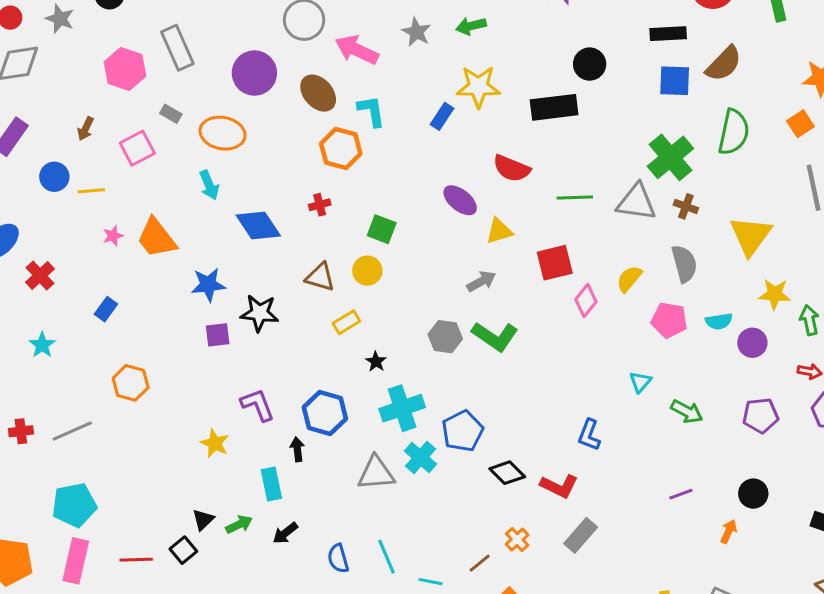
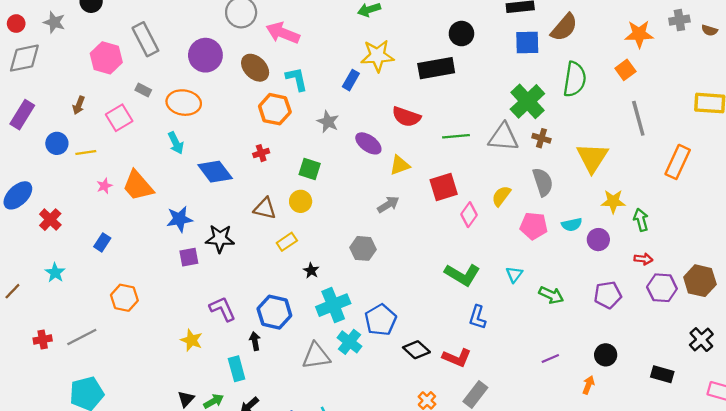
gray star: (416, 32) -> (328, 122), moved
green L-shape: (495, 336) -> (462, 275), moved

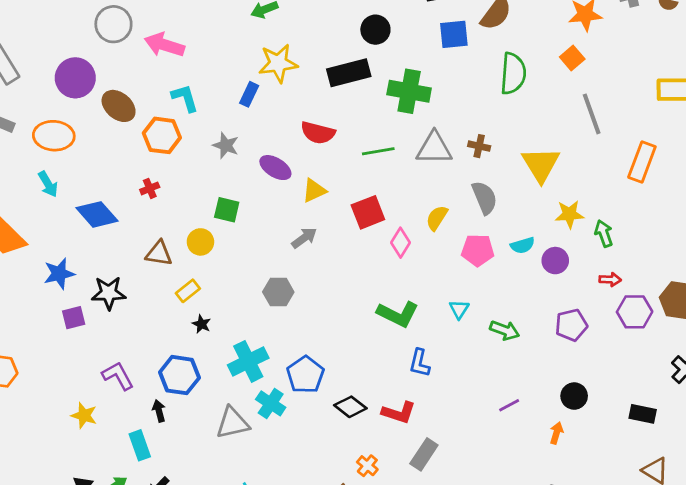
brown ellipse: (255, 68) -> (119, 106), moved
green cross: (527, 101) -> (409, 91), moved, turned -32
green square: (310, 169) -> (227, 210), moved
black star: (311, 271) -> (201, 324), moved

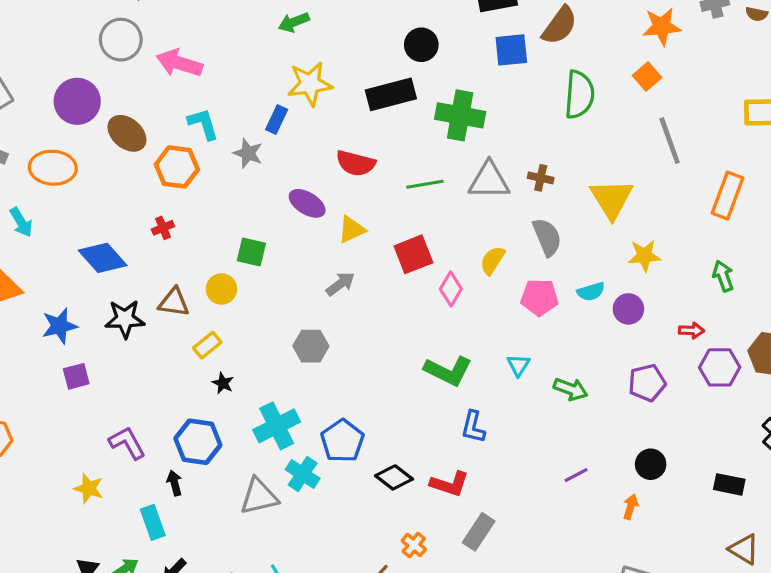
gray star: (226, 145) -> (248, 153), moved
cyan arrow: (48, 184) -> (21, 222), moved
green arrow: (604, 233) -> (723, 276), moved
black star: (109, 293) -> (125, 319), moved

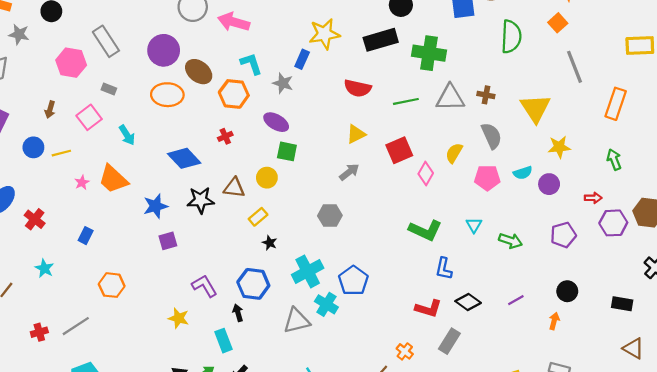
orange ellipse: (53, 168) -> (167, 95), moved
purple ellipse: (307, 203) -> (276, 122), moved
black diamond: (394, 477) -> (468, 302), moved

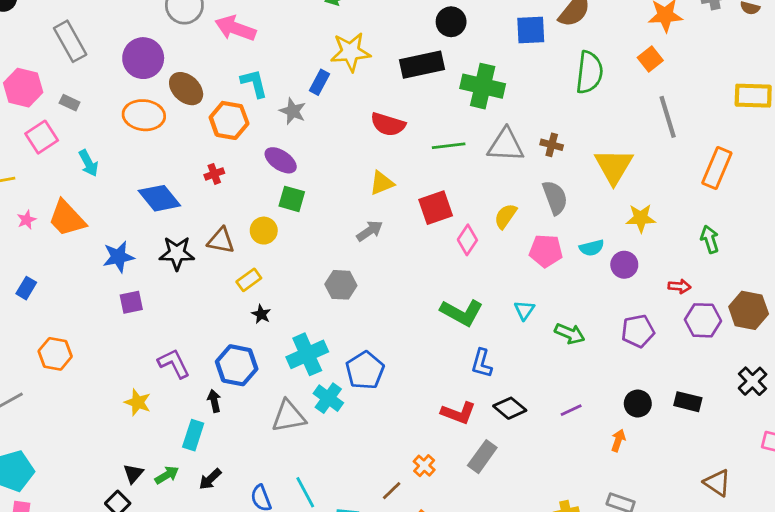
pink hexagon: (71, 63) -> (23, 88), moved
black rectangle: (622, 304) -> (688, 402), moved
cyan rectangle: (224, 341) -> (193, 435), turned 35

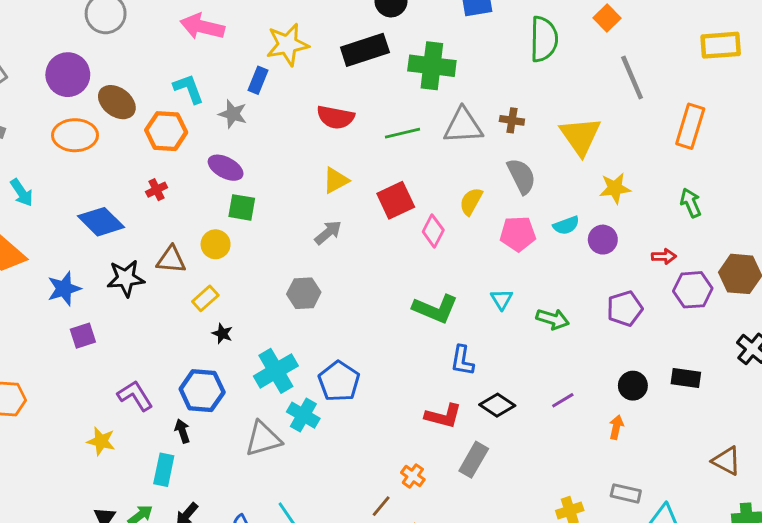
pink arrow: (235, 28) -> (202, 27), moved

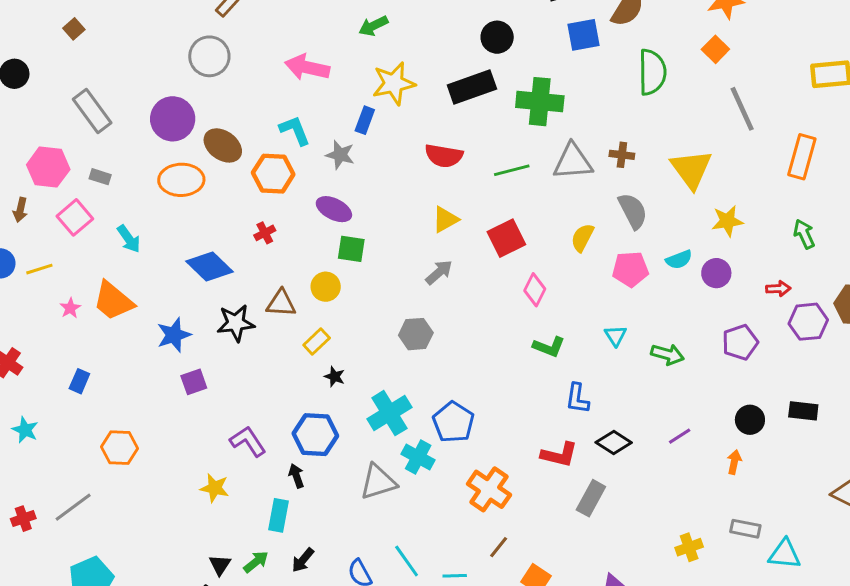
pink diamond: (433, 231) -> (535, 290), moved
green L-shape: (435, 309) -> (549, 347), size x0.7
orange cross: (413, 476) -> (489, 489), moved, size x1.8

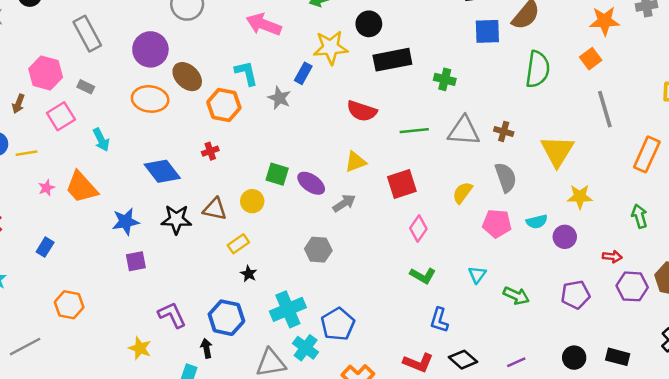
black circle: (497, 37) -> (369, 24), moved
green cross: (540, 102) -> (445, 79), size x0.6
purple ellipse: (334, 209) -> (311, 183), moved

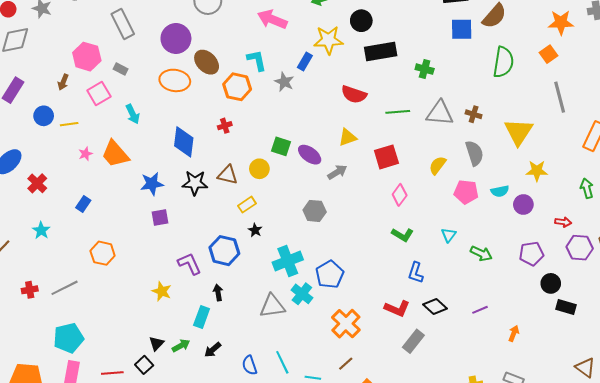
blue diamond: (162, 171) -> (184, 142), turned 44
blue hexagon: (226, 318) -> (224, 251), moved
black circle: (574, 358) -> (551, 283), moved

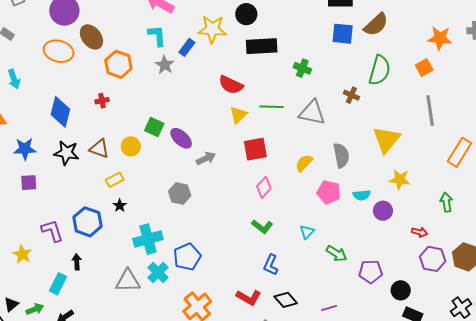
cyan L-shape: (257, 60) -> (157, 36), moved
brown cross: (474, 114) -> (351, 95), moved
yellow triangle: (348, 137) -> (238, 115), moved, turned -30
purple pentagon: (531, 254) -> (371, 272), moved

